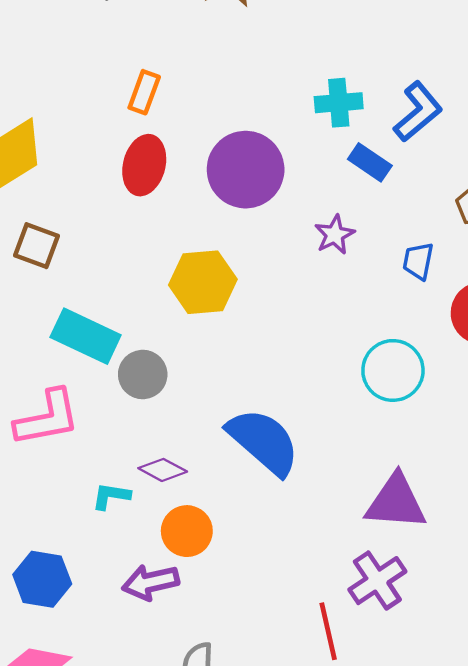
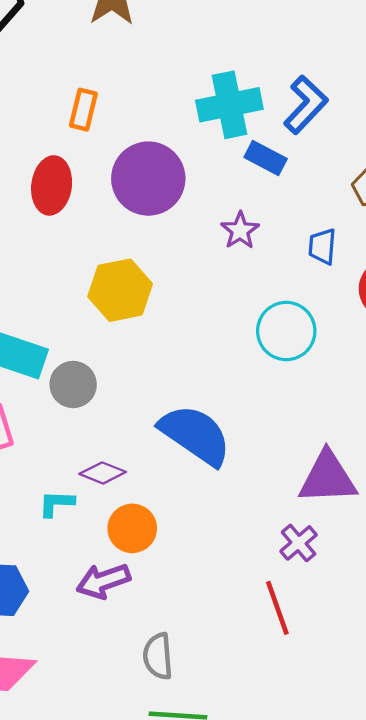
orange rectangle: (144, 92) -> (83, 110), moved
cyan cross: (339, 103) -> (229, 105), size x1.4
cyan circle: (393, 370) -> (286, 331), moved
purple cross: (377, 581) -> (299, 543), moved, size x0.7

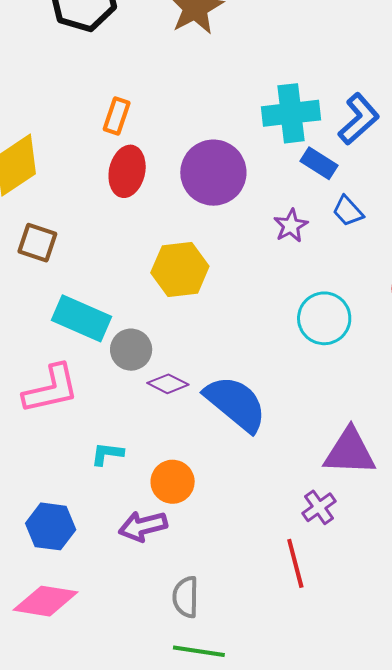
orange rectangle: (83, 110) -> (117, 116), moved
blue trapezoid: (322, 246) -> (348, 211), moved, turned -52
purple diamond: (103, 473) -> (168, 384), moved

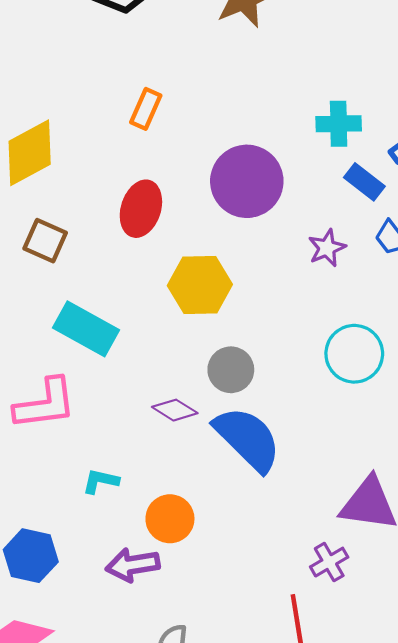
cyan cross: (291, 113) -> (339, 124), size x0.7
red ellipse: (127, 171) -> (141, 209), moved
gray circle: (131, 350) -> (231, 370), moved

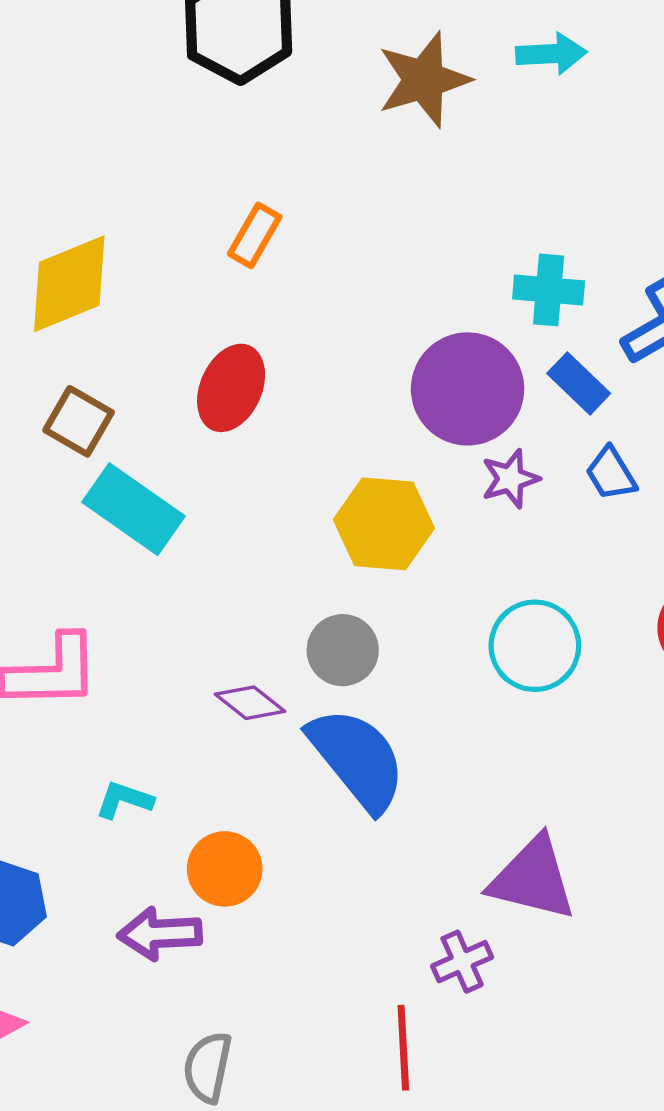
purple circle: (247, 181) -> (468, 389), moved
yellow hexagon: (200, 285) -> (384, 524), moved
cyan rectangle: (86, 329) -> (134, 509), moved

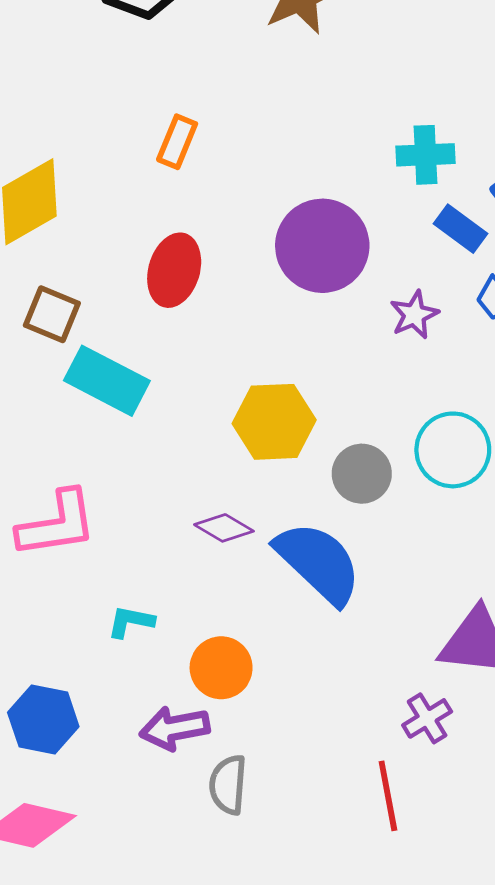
purple circle: (468, 389) -> (322, 246), moved
yellow hexagon: (384, 524) -> (274, 422), moved
gray circle: (343, 650) -> (362, 474), moved
gray semicircle: (208, 1067) -> (228, 785), moved

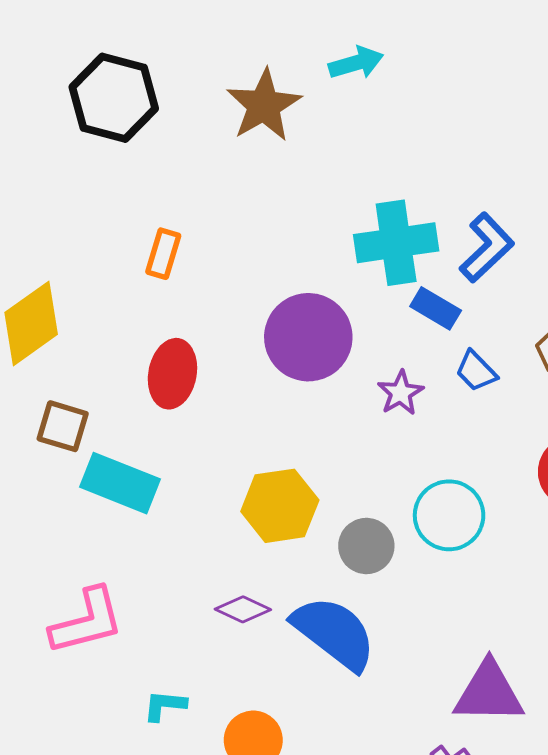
cyan cross: (425, 155) -> (396, 243), size x1.5

